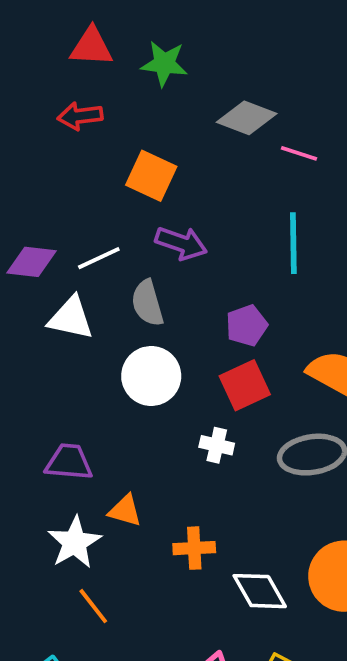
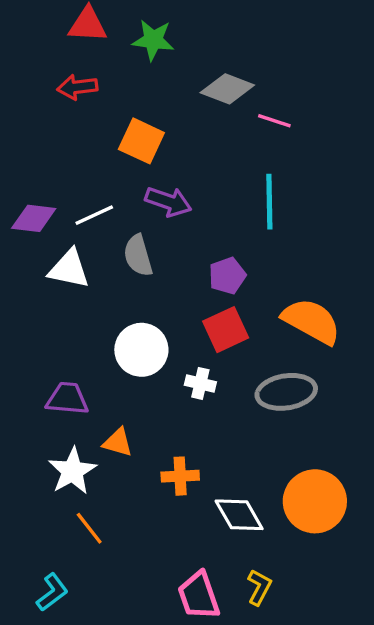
white circle: (151, 376) -> (141, 350), moved

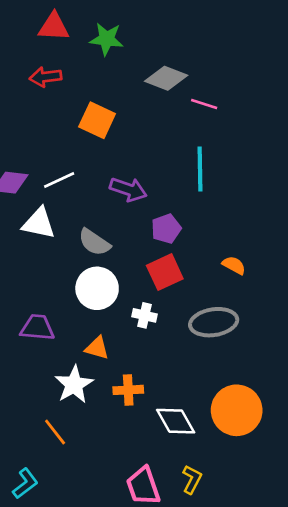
purple arrow: (168, 202) -> (128, 189), moved
gray semicircle: (138, 255) -> (94, 242), moved, turned -40
orange semicircle: (311, 321) -> (234, 265), size x0.5
orange triangle: (118, 442) -> (97, 348), moved
white star: (72, 471) -> (74, 385), moved

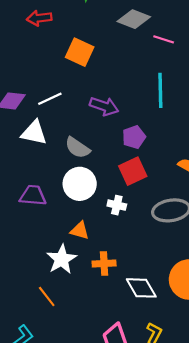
purple trapezoid: (37, 328) -> (33, 196), moved

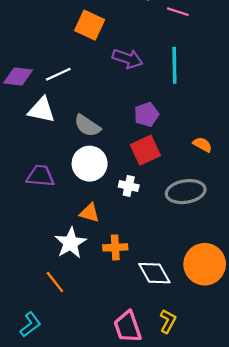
purple arrow: (104, 106) -> (128, 59), moved

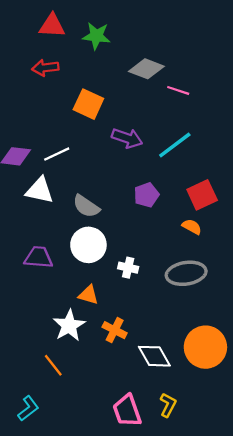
cyan line: (174, 65) -> (175, 145), turned 54
orange semicircle: (202, 145) -> (192, 227), moved
red square: (145, 150) -> (202, 195), moved
orange cross: (115, 247) -> (115, 330), turned 30

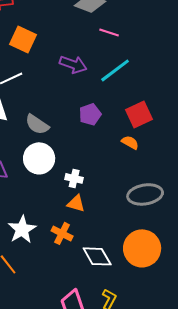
pink line: (178, 90) -> (109, 32), moved
orange square: (88, 104) -> (23, 39), moved
gray ellipse: (186, 273) -> (145, 194), moved
orange triangle: (88, 295) -> (76, 203), moved

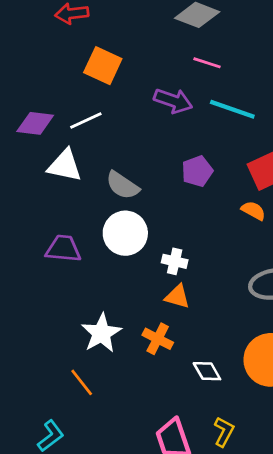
pink line: (109, 32) -> (207, 63), moved
cyan line: (115, 70) -> (232, 109), turned 56
white diamond: (97, 256) -> (207, 371), size x0.7

